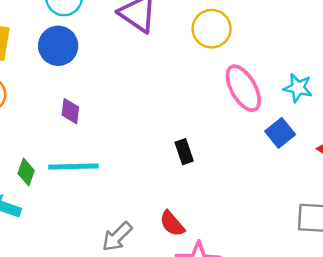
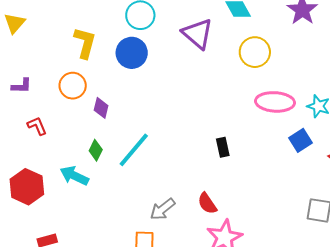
pink ellipse: (243, 88) -> (275, 102), turned -63
purple diamond: (70, 111) -> (101, 108), moved
cyan line: (73, 167) -> (134, 150), turned -54

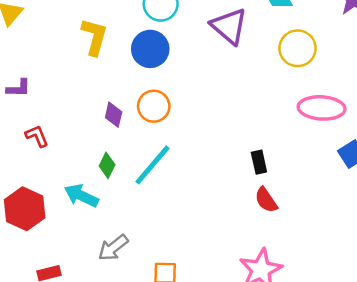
orange circle: (73, 86) -> (154, 106), moved
red semicircle: (207, 203) -> (266, 200), moved
gray arrow: (163, 209) -> (113, 248), moved

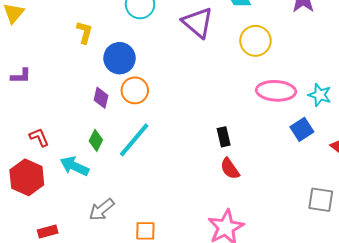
yellow L-shape: (94, 37) -> (84, 32), size x0.7
blue circle: (150, 49) -> (120, 58), moved
red L-shape: (37, 136) -> (39, 137), moved

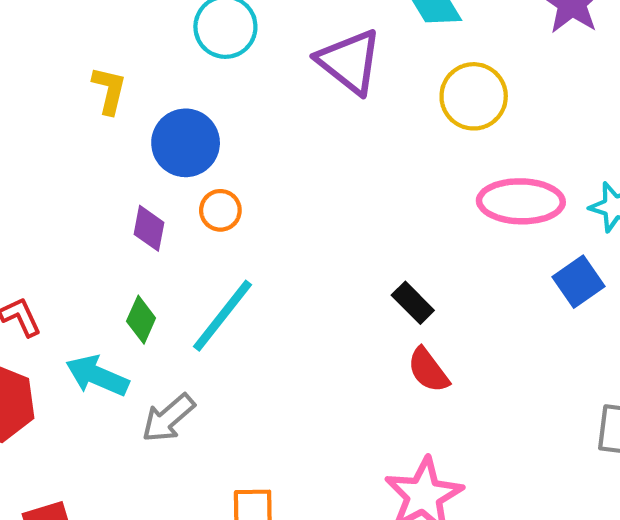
orange circle: (135, 90) -> (220, 210), size x0.7
black rectangle: (224, 137) -> (413, 303), turned -30
gray arrow: (102, 210) -> (168, 418), moved

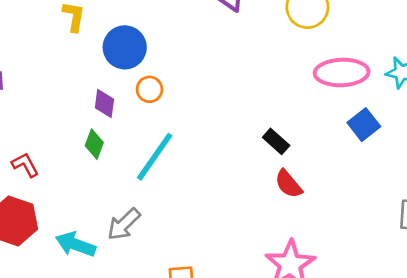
blue square: (579, 282) -> (364, 125), moved
green diamond: (141, 320) -> (94, 144), moved
cyan arrow: (97, 376) -> (76, 244), moved

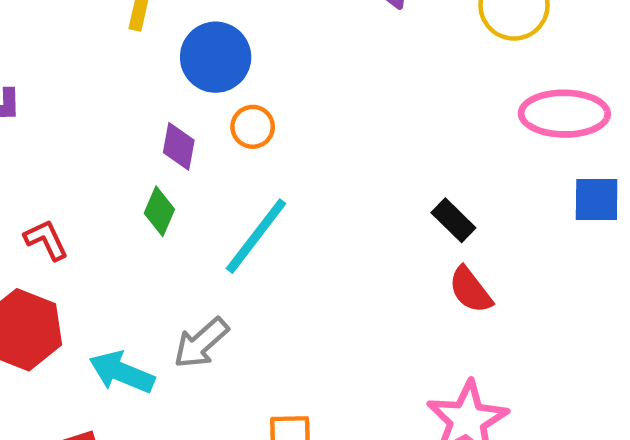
blue square: (364, 125) -> (597, 199), turned 36

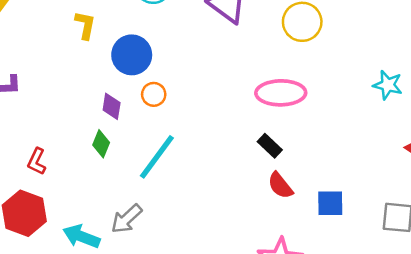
pink ellipse: (564, 114) -> (281, 93), moved
blue square: (597, 199) -> (330, 203), moved
red L-shape: (46, 240) -> (37, 161), turned -128

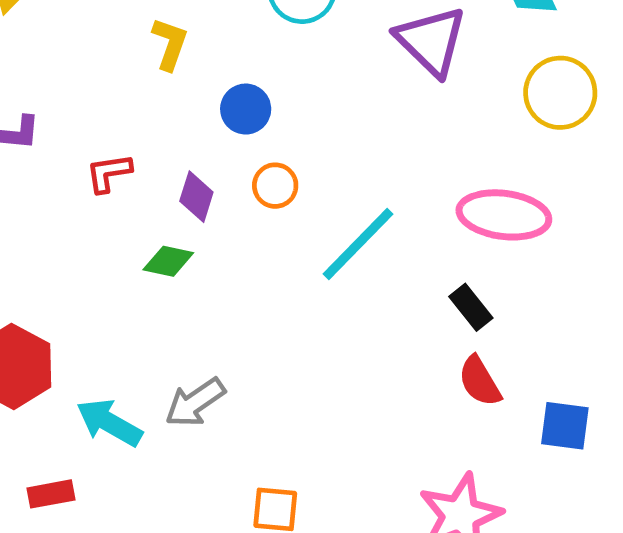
blue circle: (132, 55) -> (246, 109), size x0.7
green diamond: (101, 144) -> (168, 261), turned 72
cyan line: (157, 157) -> (358, 244), moved
red L-shape: (37, 161) -> (109, 173), moved, turned 48

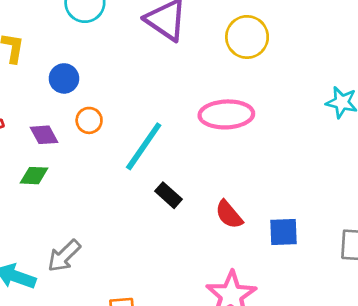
purple diamond: (196, 197) -> (44, 135), turned -36
black rectangle: (471, 307) -> (169, 195), moved

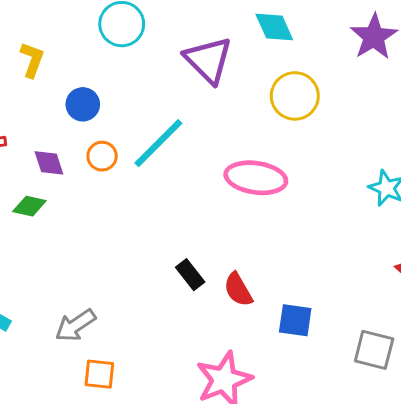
cyan line: (144, 146) -> (158, 143), moved
black rectangle: (169, 195) -> (190, 275), moved
gray arrow: (64, 256) -> (75, 325), moved

